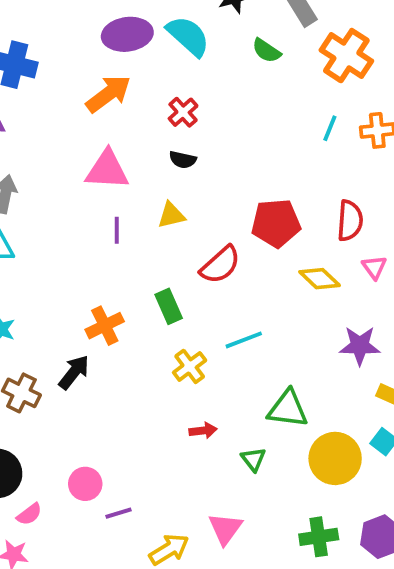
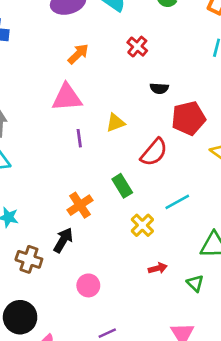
orange arrow: (108, 94) -> (78, 54), moved, size x0.7
red cross: (183, 112) -> (137, 47), moved
black semicircle: (183, 160) -> (159, 88), moved
pink circle: (85, 484) -> (88, 285), moved

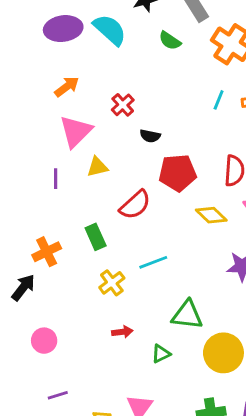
red cross: (137, 47) -> (123, 105), moved
pink triangle: (67, 97) -> (76, 131), moved, turned -48
green triangle: (195, 283) -> (161, 354), turned 42

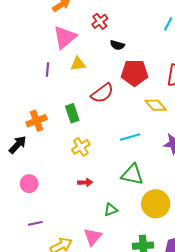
cyan line: (153, 262) -> (130, 137), moved
green triangle: (161, 354) -> (111, 210), moved

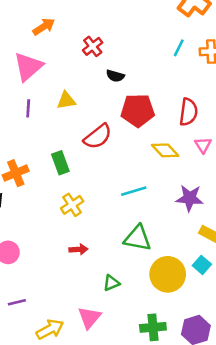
pink triangle: (65, 37) -> (28, 67), moved

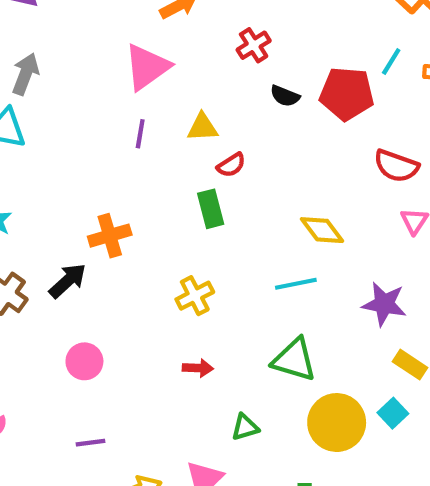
red pentagon: (138, 110) -> (347, 94), moved
red semicircle: (188, 112) -> (396, 166), turned 96
red semicircle: (98, 137) -> (231, 165), moved, size x0.6
yellow diamond: (165, 150) -> (322, 230), moved
green rectangle: (60, 163) -> (211, 209), moved

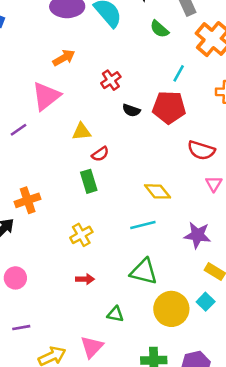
cyan line: (391, 61) -> (179, 73), moved
purple line: (140, 134) -> (19, 130), moved, turned 48
green triangle: (245, 427) -> (115, 314), turned 30

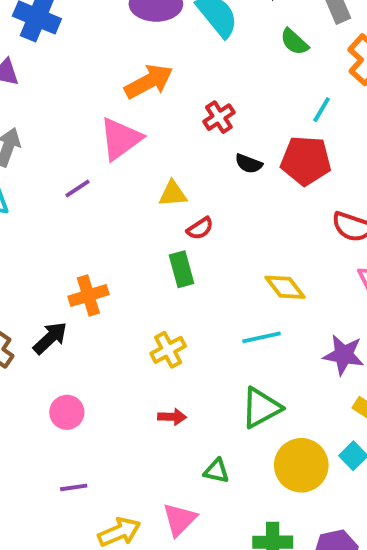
orange arrow: (64, 58) -> (149, 81), size x1.4
green triangle: (144, 272) -> (261, 408), turned -44

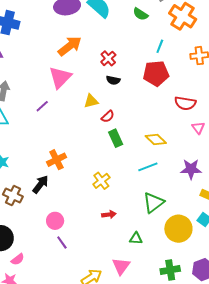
black semicircle: (249, 164) -> (113, 80), moved
green rectangle: (181, 269) -> (116, 138), moved
purple line: (74, 487) -> (62, 243), moved, turned 72

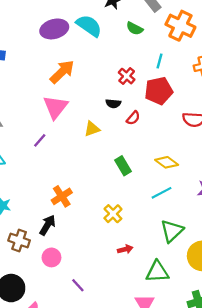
red cross: (108, 58) -> (127, 76), moved
red semicircle: (108, 116) -> (133, 118), moved
pink circle: (55, 221) -> (51, 257), moved
green triangle: (136, 238) -> (157, 272), size x1.6

